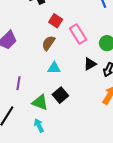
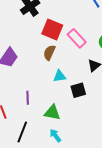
red square: (56, 21) -> (52, 29), size x1.5
black square: (60, 95) -> (78, 90), moved, turned 35

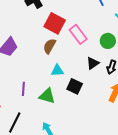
black square: (78, 90) -> (75, 86), turned 35
green triangle: (52, 113) -> (47, 96), moved

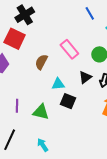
red square: (55, 23) -> (15, 39), moved
cyan triangle: (57, 71) -> (58, 84), moved

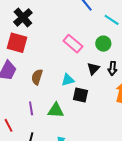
brown semicircle: (41, 62) -> (37, 77), moved

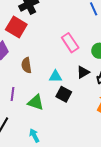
brown semicircle: (37, 77) -> (26, 65), turned -42

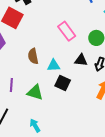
brown semicircle: (26, 65) -> (33, 56), moved
black triangle: (83, 72) -> (81, 60), turned 40

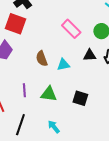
black square: (63, 83) -> (80, 98), moved

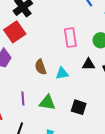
red square: (15, 24) -> (15, 32), turned 35
pink rectangle: (71, 29) -> (70, 38), turned 36

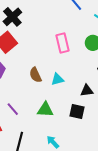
black triangle: (88, 64) -> (87, 91), moved
purple line: (23, 98) -> (13, 109), moved, turned -32

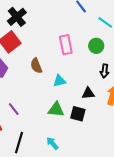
brown semicircle: (35, 75) -> (36, 66), moved
green triangle: (45, 110) -> (56, 110), moved

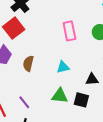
brown semicircle: (36, 66) -> (28, 64), moved, turned 35
purple line: (14, 109) -> (24, 102), moved

